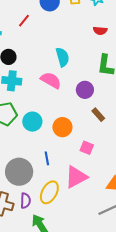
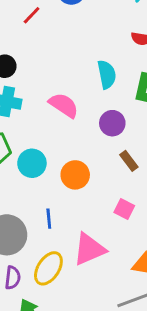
cyan semicircle: (62, 57) -> (107, 74), moved
pink square: (87, 148) -> (124, 209), moved

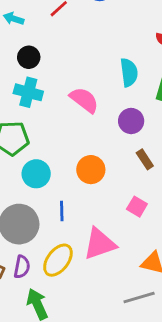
cyan circle: (32, 163) -> (36, 174), moved

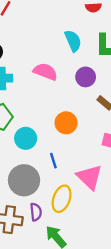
pink triangle: (100, 244) -> (89, 177), turned -40

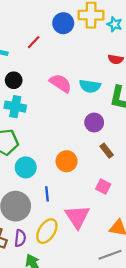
cyan semicircle: (73, 41) -> (90, 86), turned 110
pink semicircle: (45, 72) -> (61, 83), moved

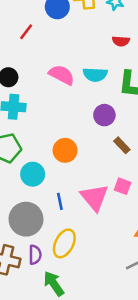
orange circle: (67, 161) -> (65, 150), moved
pink triangle: (77, 217) -> (94, 197), moved

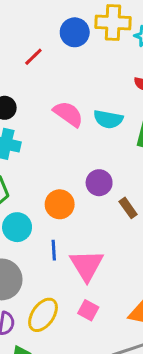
purple circle: (104, 115) -> (99, 183), moved
pink square: (123, 186) -> (88, 310), moved
blue line: (60, 201) -> (54, 250), moved

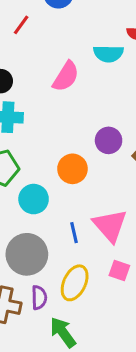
pink semicircle: (68, 114) -> (66, 76), turned 96
cyan semicircle: (108, 119) -> (108, 54), moved
blue line: (54, 250) -> (74, 233), moved

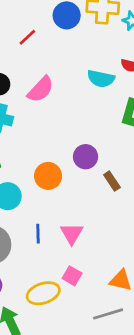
pink semicircle: (66, 76) -> (41, 89), moved
pink triangle: (110, 226) -> (72, 234), size x0.7
yellow ellipse: (75, 283) -> (43, 293), moved, turned 36

